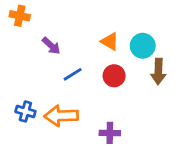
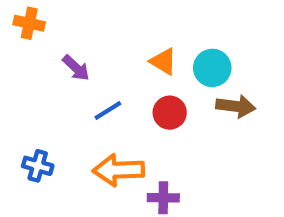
brown arrow: (158, 71) -> (236, 106), turned -85
orange arrow: (61, 116) -> (119, 170), moved

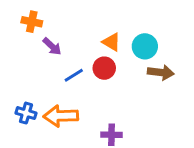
orange cross: (29, 23) -> (32, 22), moved
red circle: (170, 113) -> (104, 68), moved
orange arrow: (119, 170) -> (61, 116), moved

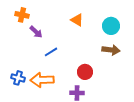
orange triangle: (111, 42) -> (77, 20), moved
cyan circle: (145, 46) -> (111, 26), moved
red circle: (104, 68) -> (85, 72), moved

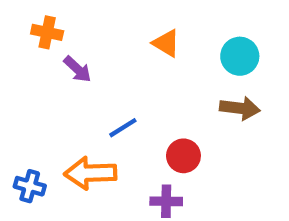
blue line: (51, 52) -> (123, 128), moved
blue cross: (18, 78) -> (30, 186), moved

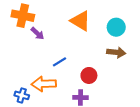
orange cross: (47, 32) -> (23, 16), size x1.5
orange triangle: (166, 43) -> (80, 21), size x1.5
blue cross: (30, 186) -> (22, 95), moved

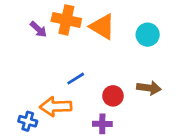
orange cross: (23, 16) -> (66, 20), moved
purple arrow: (37, 33) -> (38, 29), moved
brown arrow: (116, 52) -> (149, 88), moved

